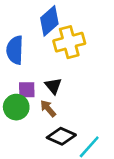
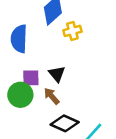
yellow cross: (69, 42) -> (72, 31), size x0.6

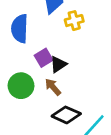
black triangle: (57, 74) -> (58, 64), turned 36
purple square: (31, 78) -> (44, 58), moved, turned -30

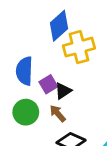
yellow cross: (74, 21) -> (79, 47), size x1.6
blue semicircle: (20, 29) -> (24, 71), moved

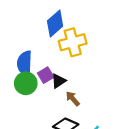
green circle: (26, 112) -> (26, 83), moved
brown arrow: (58, 114) -> (73, 99), moved

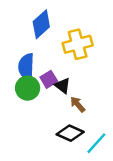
blue diamond: (55, 23) -> (41, 24), moved
black triangle: (59, 81) -> (63, 86), turned -49

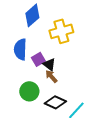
green circle: (28, 88) -> (29, 91), moved
brown arrow: (78, 104) -> (51, 76), moved

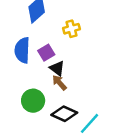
yellow cross: (61, 31) -> (71, 29), size x0.6
purple square: (38, 59) -> (46, 53), moved

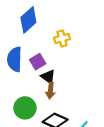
brown arrow: (59, 83) -> (50, 91), turned -133

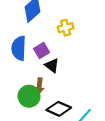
brown arrow: (50, 91) -> (39, 86), moved

